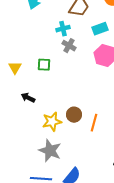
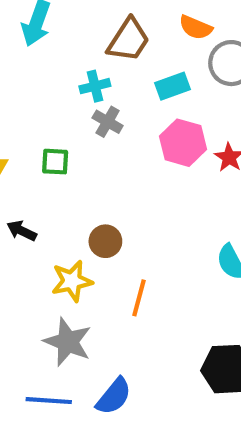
brown circle: (74, 115) -> (105, 241), moved
orange line: (94, 123) -> (139, 298), moved

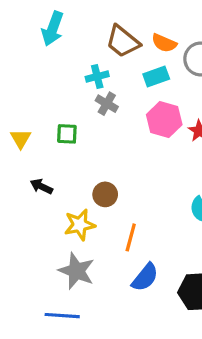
orange semicircle: (196, 27) -> (164, 43), moved
brown trapezoid: (128, 40) -> (123, 41), turned 96
blue semicircle: (114, 396) -> (145, 277), moved

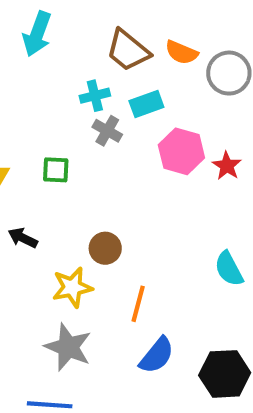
cyan rectangle: (156, 77) -> (146, 104), moved

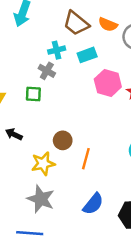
gray cross: (107, 131) -> (47, 71), moved
orange line: (138, 304) -> (86, 159), moved

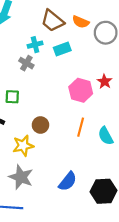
pink hexagon: (108, 83) -> (81, 90), moved
green square: (33, 94) -> (12, 97), moved
orange line: (86, 159) -> (81, 127), moved

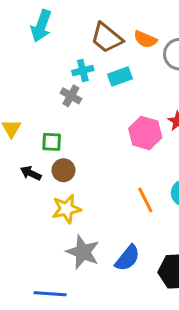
brown circle: (40, 125) -> (63, 170), moved
orange line: (81, 127) -> (145, 200), moved, turned -42
gray star: (21, 177) -> (83, 252), moved

